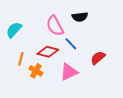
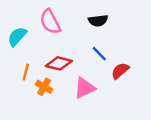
pink semicircle: (55, 26) -> (50, 22), moved
blue line: (71, 44) -> (99, 54), moved

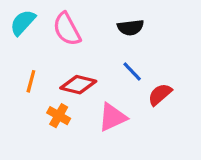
cyan semicircle: (17, 36) -> (23, 23), moved
orange line: (26, 72) -> (31, 81), moved

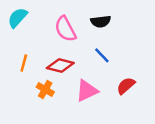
pink semicircle: (67, 29) -> (65, 29), moved
red semicircle: (160, 94) -> (126, 86), moved

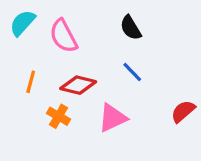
black semicircle: (101, 21) -> (131, 28), turned 66
pink semicircle: (65, 29) -> (63, 36), moved
red semicircle: (126, 86) -> (183, 111), moved

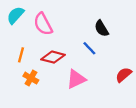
black semicircle: (131, 28) -> (102, 28), moved
orange cross: (59, 116) -> (31, 78), moved

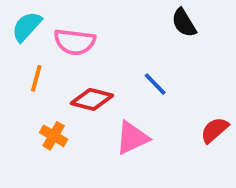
pink semicircle: (43, 24) -> (75, 42), turned -55
black semicircle: (102, 28) -> (184, 23), moved
orange line: (21, 55) -> (36, 78), moved

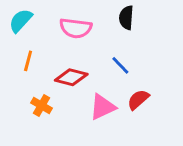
black semicircle: (184, 23) -> (126, 18), moved, turned 35
pink semicircle: (75, 42) -> (76, 28), moved
red semicircle: (215, 130) -> (138, 100), moved

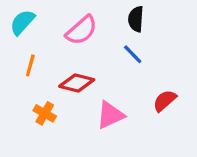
pink semicircle: (76, 28) -> (82, 30), turned -48
blue line: (120, 65) -> (133, 54), moved
red semicircle: (138, 100) -> (165, 101), moved

